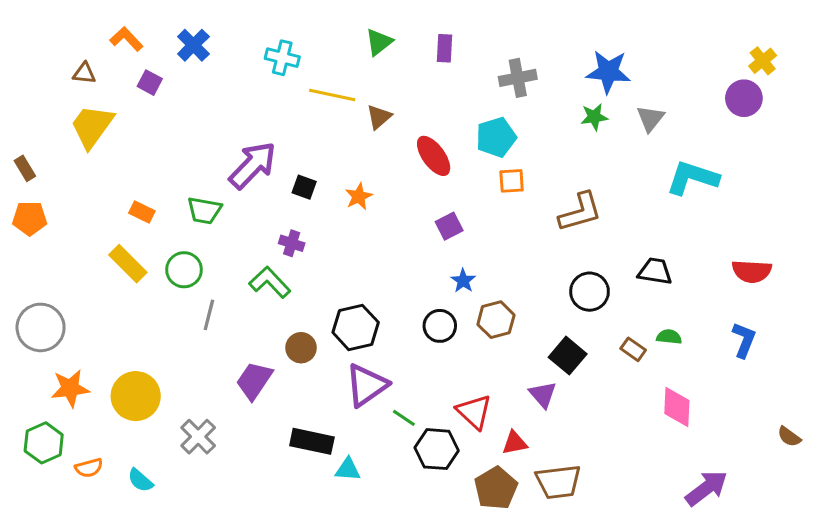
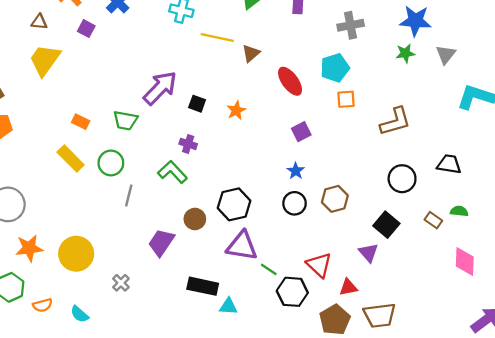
blue star: (463, 281) -> (296, 171), moved
purple triangle: (367, 385) -> (242, 246), turned 44
gray cross: (198, 437) -> (121, 283), size x0.7

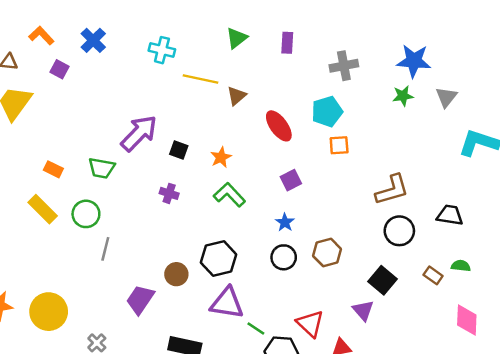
brown L-shape: (395, 122) -> (392, 190), moved
green L-shape: (172, 172) -> (229, 195), moved

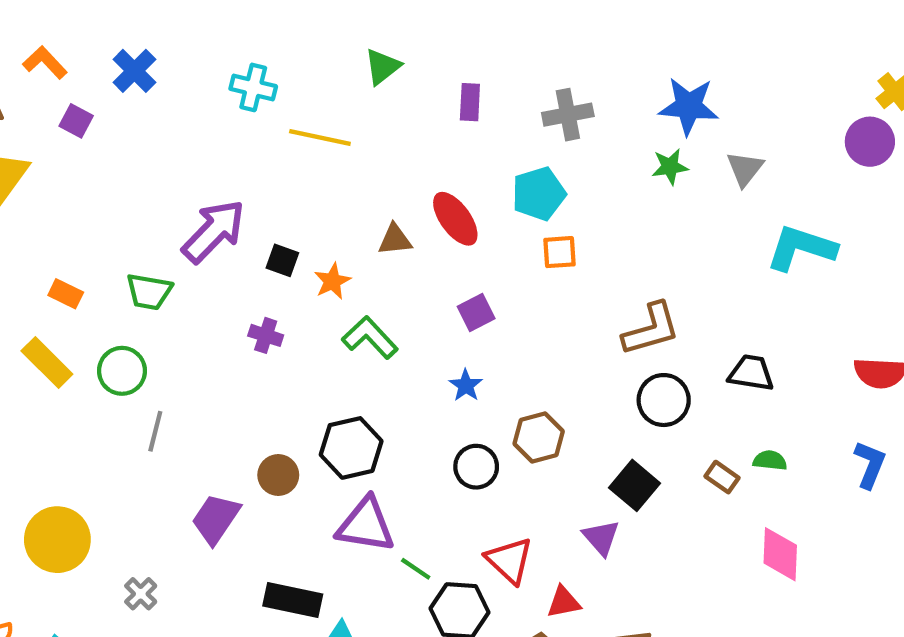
purple rectangle: (287, 43) -> (470, 102), moved
brown triangle: (237, 96) -> (395, 240), moved, turned 35
orange star: (221, 157) -> (332, 281), moved
black circle: (284, 257) -> (476, 467), moved

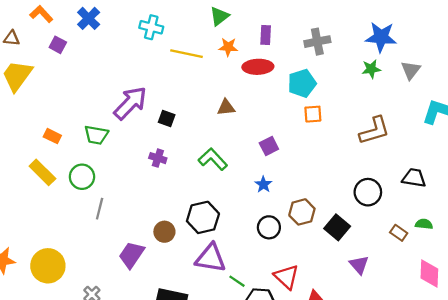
red ellipse: (455, 219) -> (258, 67), moved, turned -56
orange star: (332, 281) -> (228, 47), moved, turned 30
brown L-shape: (651, 329) -> (374, 131), moved
black square: (634, 485) -> (337, 227), moved
purple triangle: (601, 538) -> (359, 265), moved

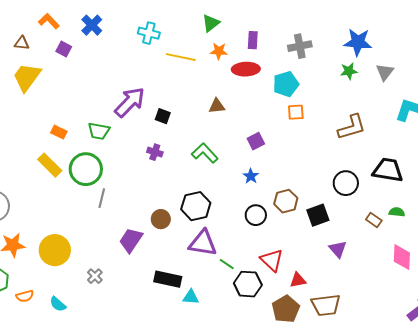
green circle: (82, 177) -> (86, 169), size x1.4
black trapezoid: (414, 178) -> (388, 170), size x1.4
black square: (337, 227) -> (318, 215), turned 30

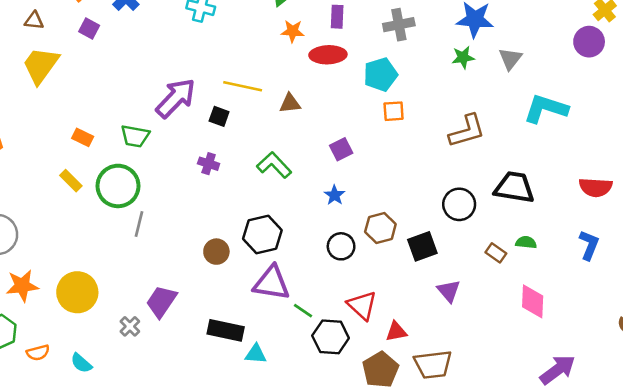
yellow line: (181, 57) -> (243, 86), moved
yellow rectangle: (50, 165) -> (71, 181), size x0.7
purple trapezoid: (131, 240) -> (161, 301), moved

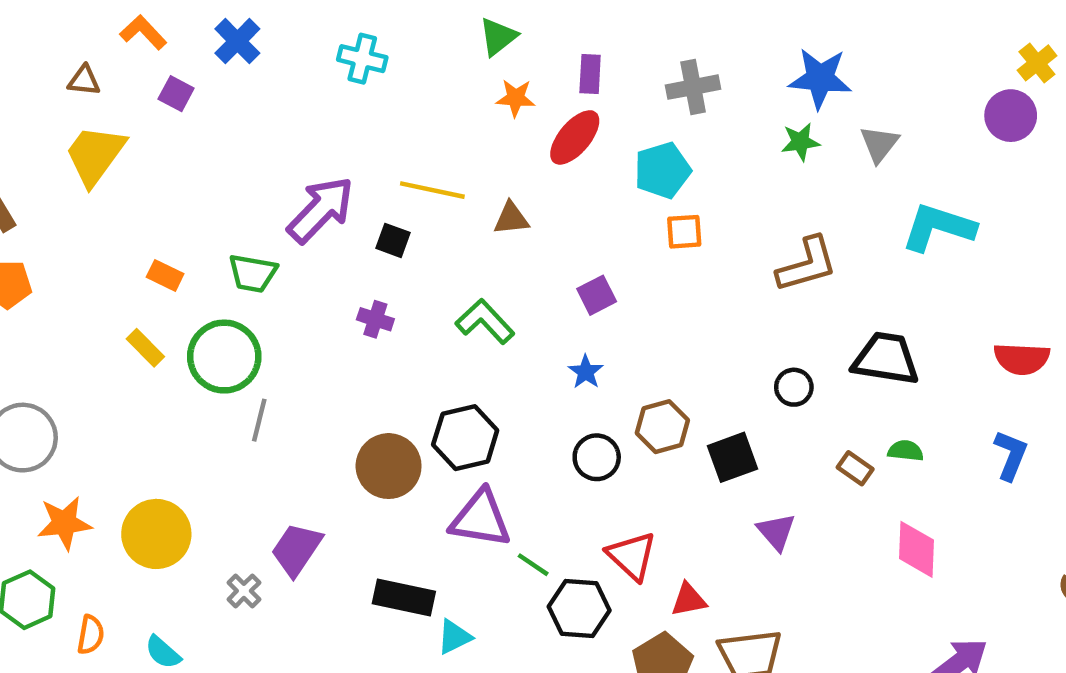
red ellipse: (328, 55) -> (575, 137), turned -48
black circle: (459, 204) -> (794, 387), size x0.7
brown circle: (216, 252) -> (389, 466), size x1.5
orange semicircle: (38, 353) -> (91, 635), turned -65
cyan triangle: (256, 354) -> (454, 637), turned -30

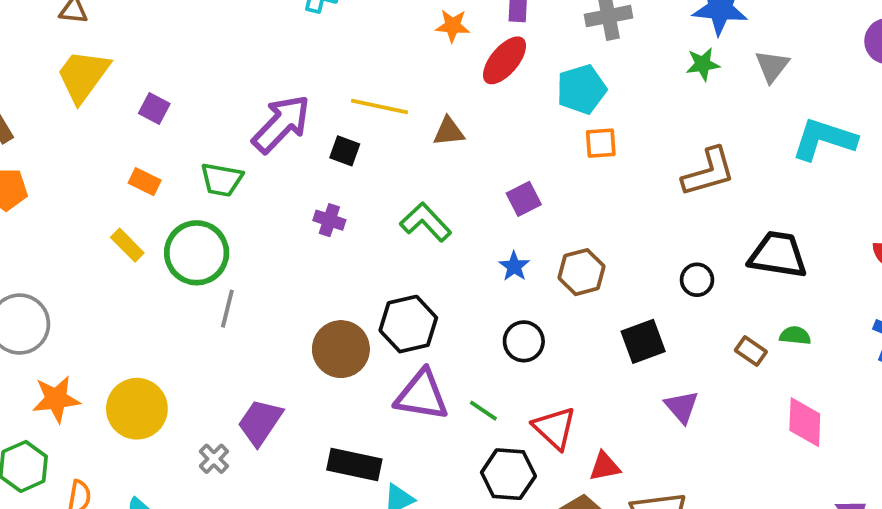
purple square: (176, 94) -> (154, 108), moved
brown hexagon: (662, 427) -> (582, 272), moved
green line: (533, 565) -> (483, 411), moved

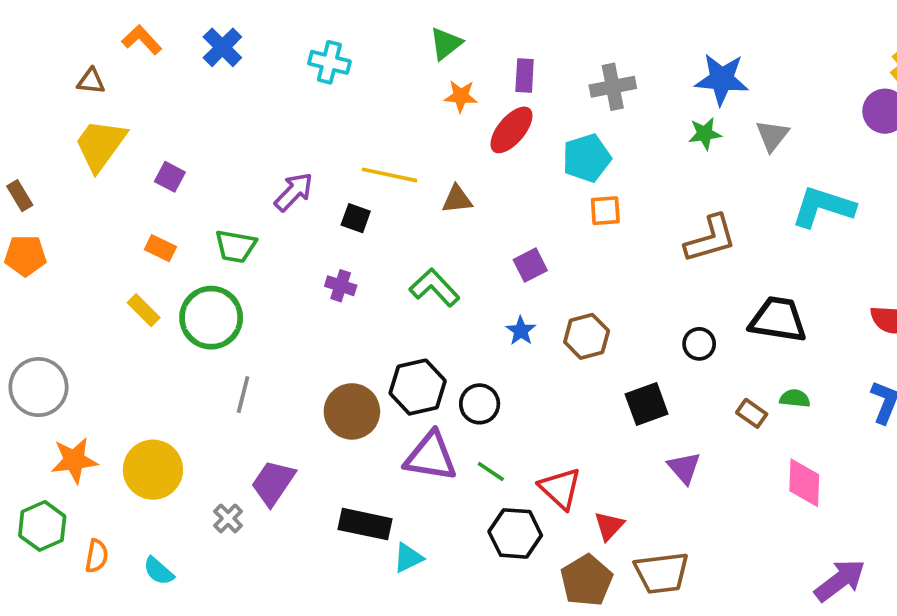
purple arrow: (281, 124) -> (294, 192), size x0.7
gray line: (227, 309) -> (243, 395), moved
black circle: (524, 341) -> (480, 404), moved
red triangle: (605, 466) -> (609, 526), turned -36

